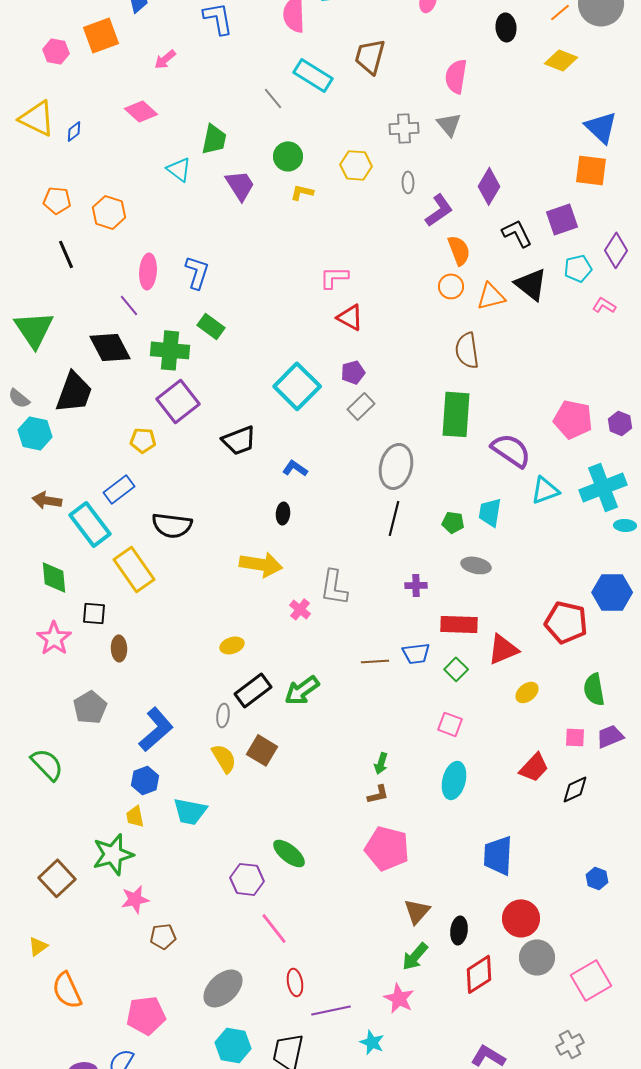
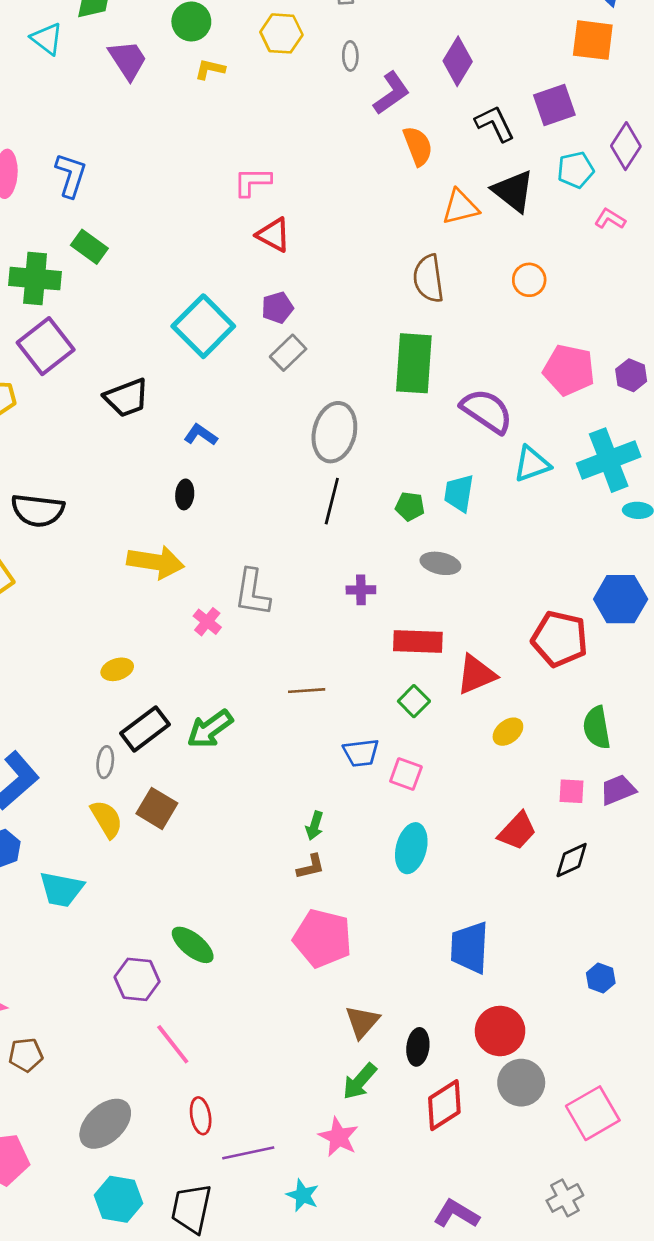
orange circle: (451, 286) -> (529, 280), moved
blue trapezoid: (416, 653) -> (361, 753), moved

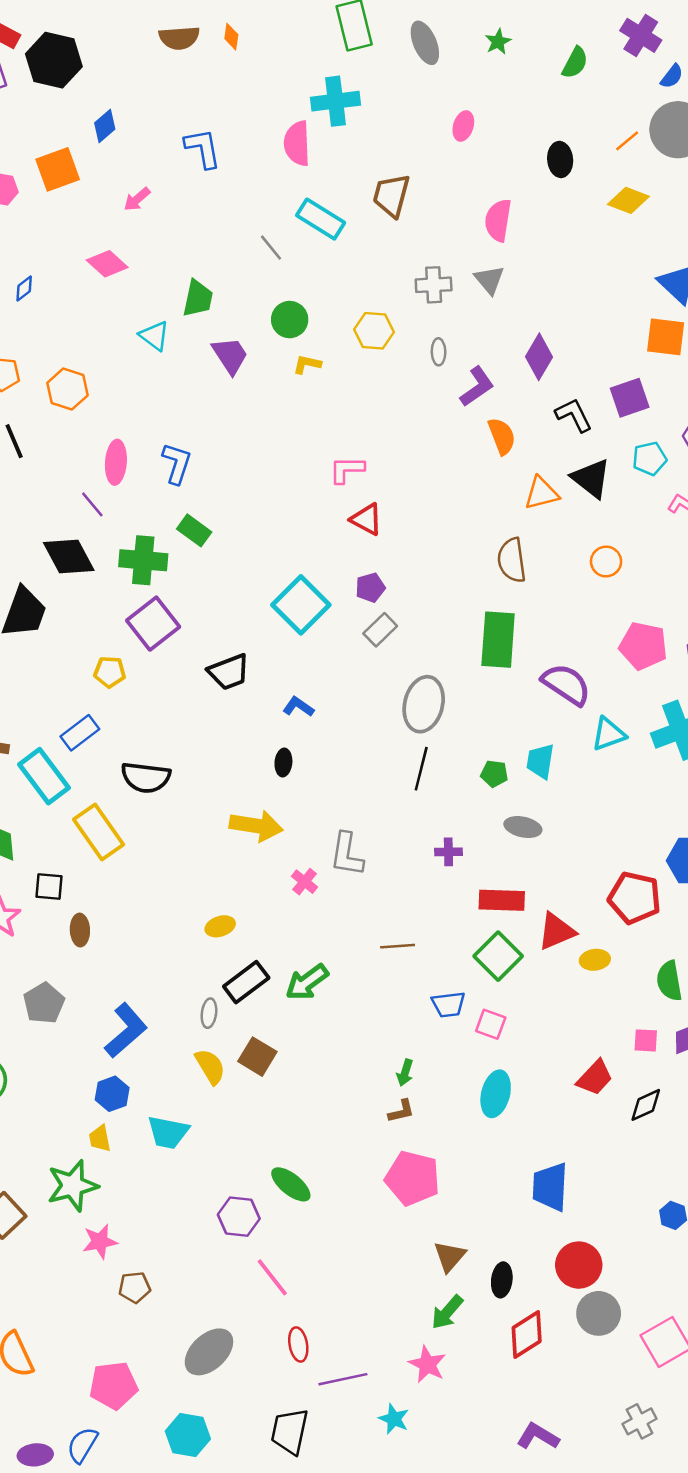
green square: (414, 701) -> (498, 956), size x1.6
yellow ellipse: (508, 732) -> (595, 960), moved, turned 32
cyan hexagon: (118, 1199) -> (188, 1435), moved

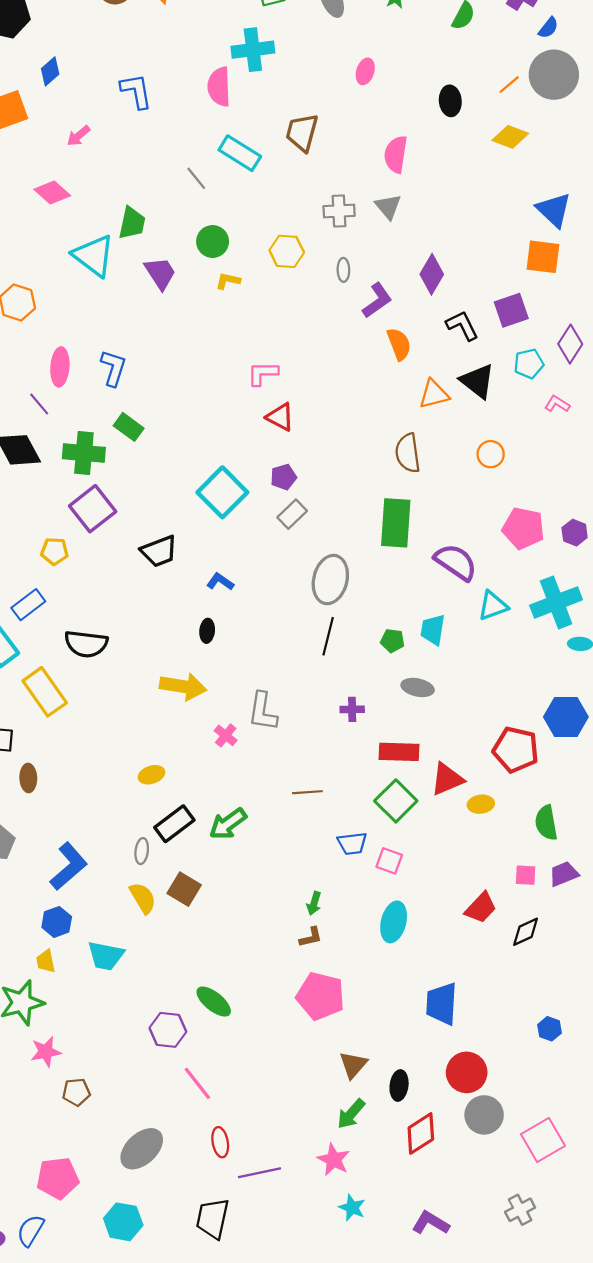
cyan triangle: (154, 336) -> (94, 256), size x1.6
cyan star: (394, 1419) -> (352, 1208), moved

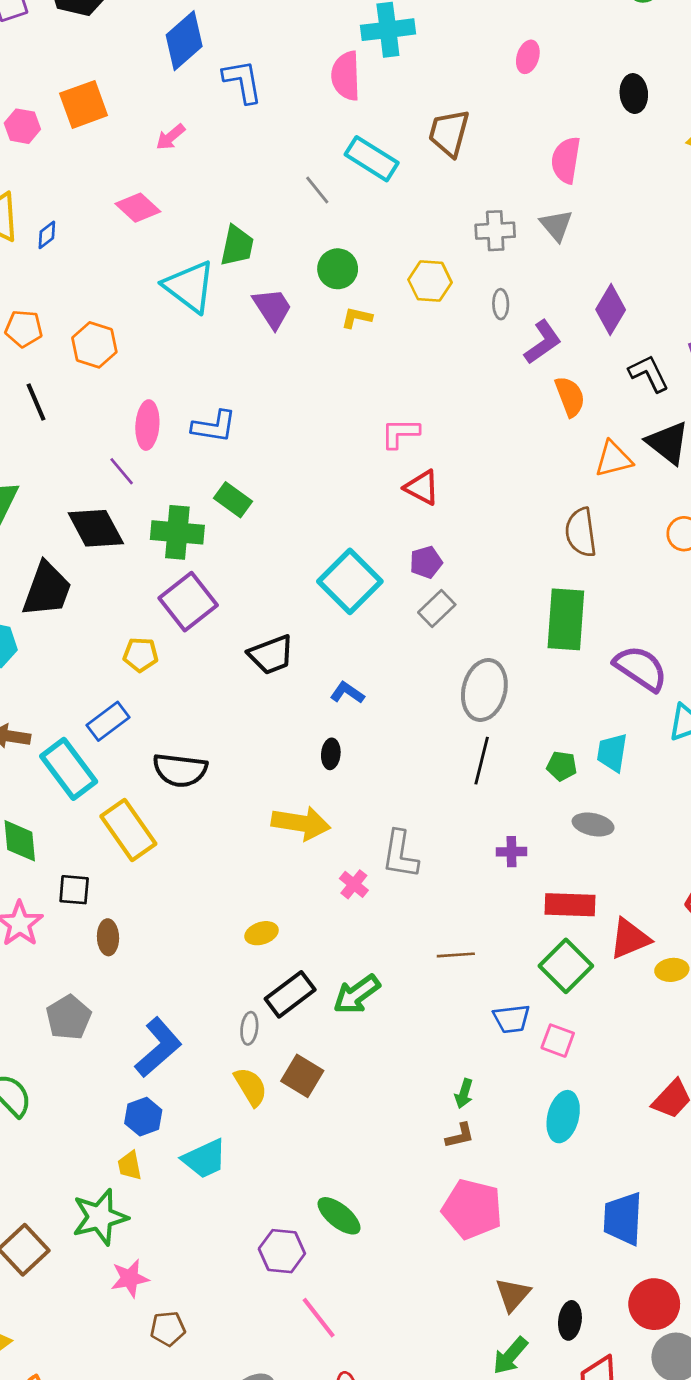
blue diamond: (50, 71) -> (184, 41), moved, size x1.6
blue L-shape: (113, 368) -> (214, 426), turned 81
cyan trapezoid: (106, 956) -> (204, 1159), turned -36

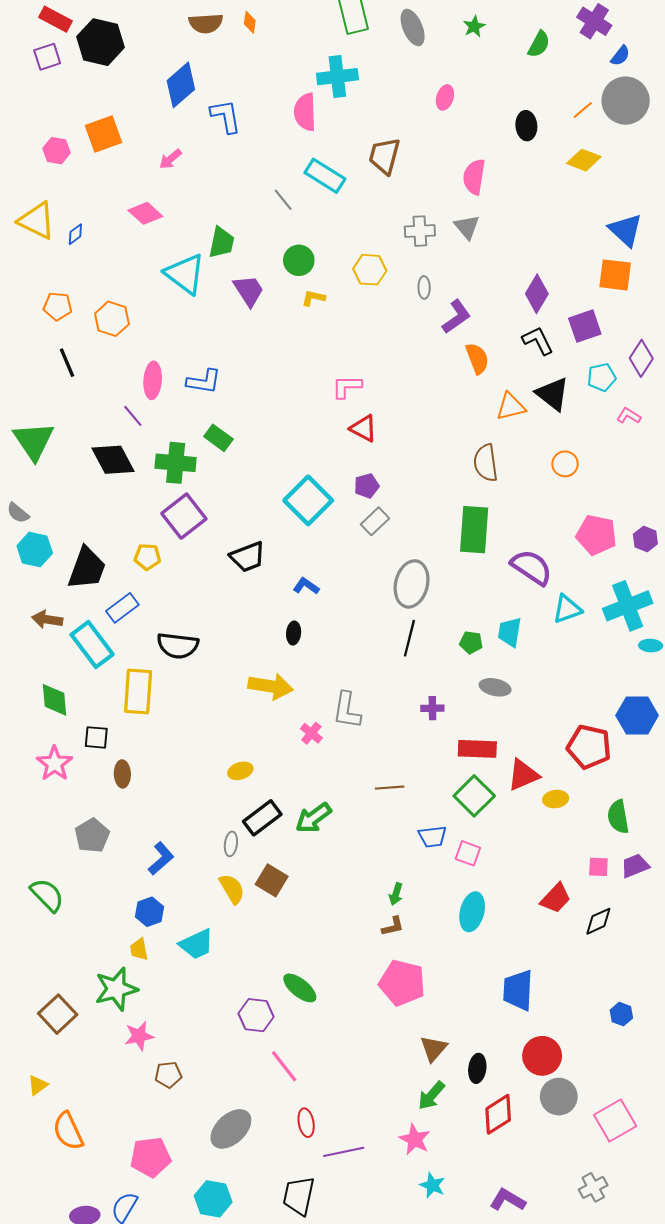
purple diamond: (611, 310) -> (537, 294), moved
black trapezoid: (47, 589) -> (87, 568), moved
yellow rectangle: (128, 830) -> (138, 691), turned 39
blue L-shape: (158, 1047) -> (161, 859), size x0.7

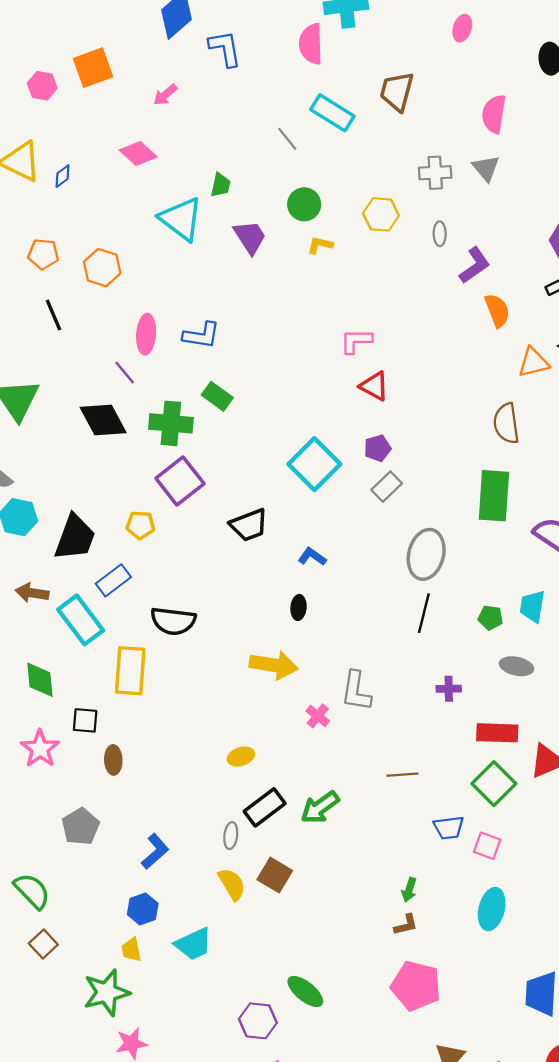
green trapezoid: (222, 243) -> (221, 185), size x0.7
brown square: (58, 1014) -> (43, 944), moved, size x0.7

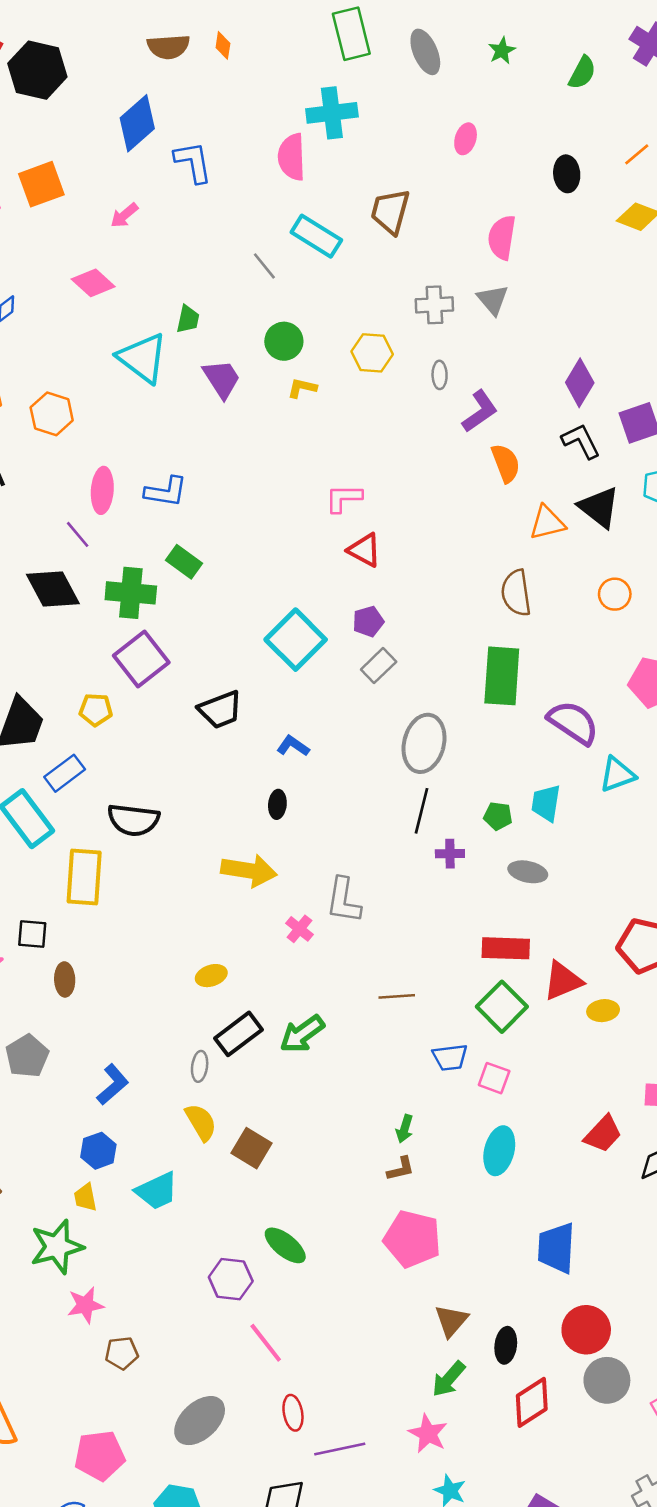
purple cross: (449, 689) -> (450, 854), moved
brown square: (275, 875) -> (251, 1148), moved

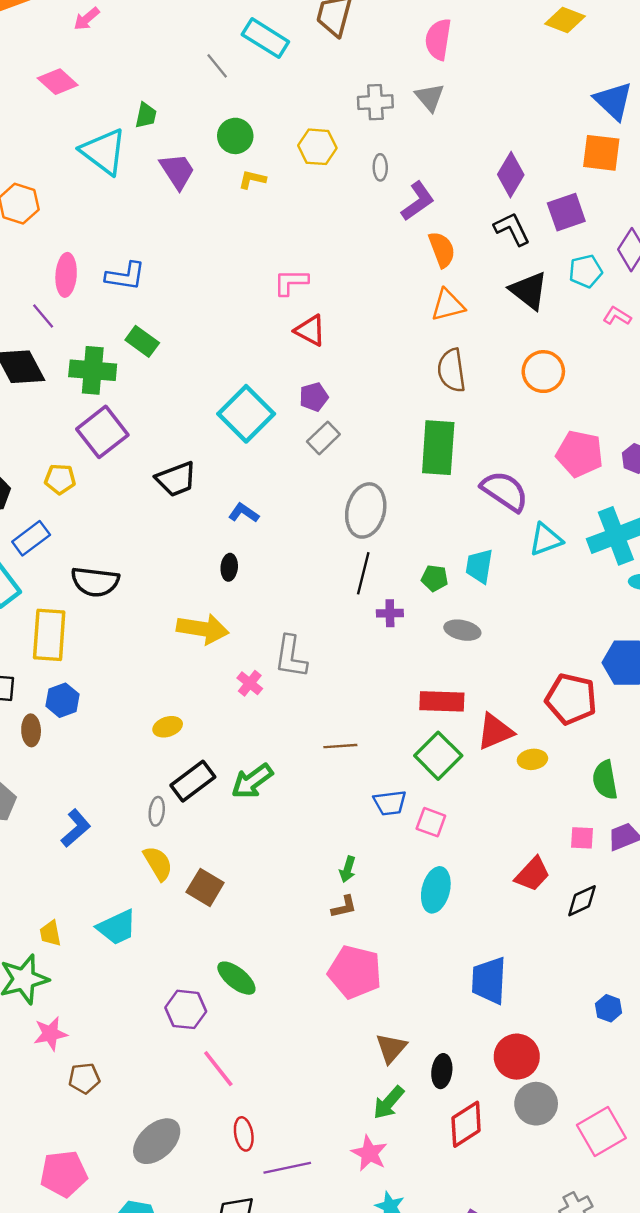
orange triangle: (547, 523) -> (448, 305), moved
orange circle: (615, 594) -> (543, 372), size x1.4
blue hexagon: (98, 1151) -> (62, 700), moved

